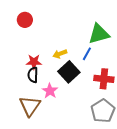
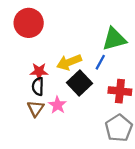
red circle: (25, 20) -> (29, 23), size x1.6
yellow arrow: (60, 54) -> (69, 62), size x1.5
brown triangle: (30, 106) -> (36, 108), moved, size x0.7

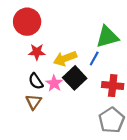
red star: (39, 71) -> (37, 52), moved
black semicircle: (38, 86) -> (36, 81), turned -35
pink star: (58, 105) -> (54, 83), moved

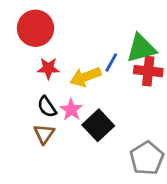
blue line: (94, 58) -> (111, 63), moved
black square: (75, 78) -> (98, 125), moved
red cross: (113, 86) -> (148, 71), moved

